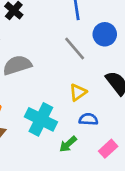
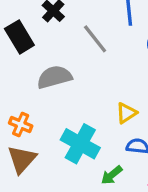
gray line: (75, 49) -> (95, 39), moved

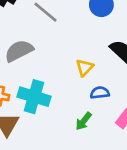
cyan cross: (80, 144) -> (34, 97), moved

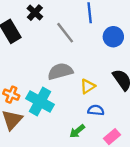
gray semicircle: (19, 51) -> (60, 71), moved

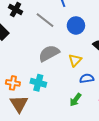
blue circle: (113, 37) -> (76, 25), moved
cyan cross: (40, 102) -> (38, 83), size x0.7

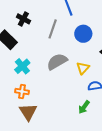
gray line: (45, 20) -> (53, 29), turned 72
cyan cross: (38, 83) -> (22, 66), moved, turned 35

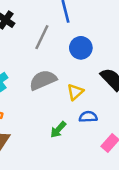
green arrow: (84, 107) -> (58, 130), moved

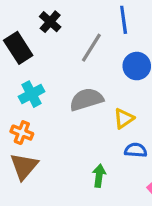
green arrow: (58, 130) -> (99, 176), moved, turned 138

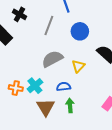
cyan cross: (31, 94) -> (35, 86), moved
blue semicircle: (136, 150) -> (64, 87), moved
brown triangle: (24, 166) -> (46, 107), moved

